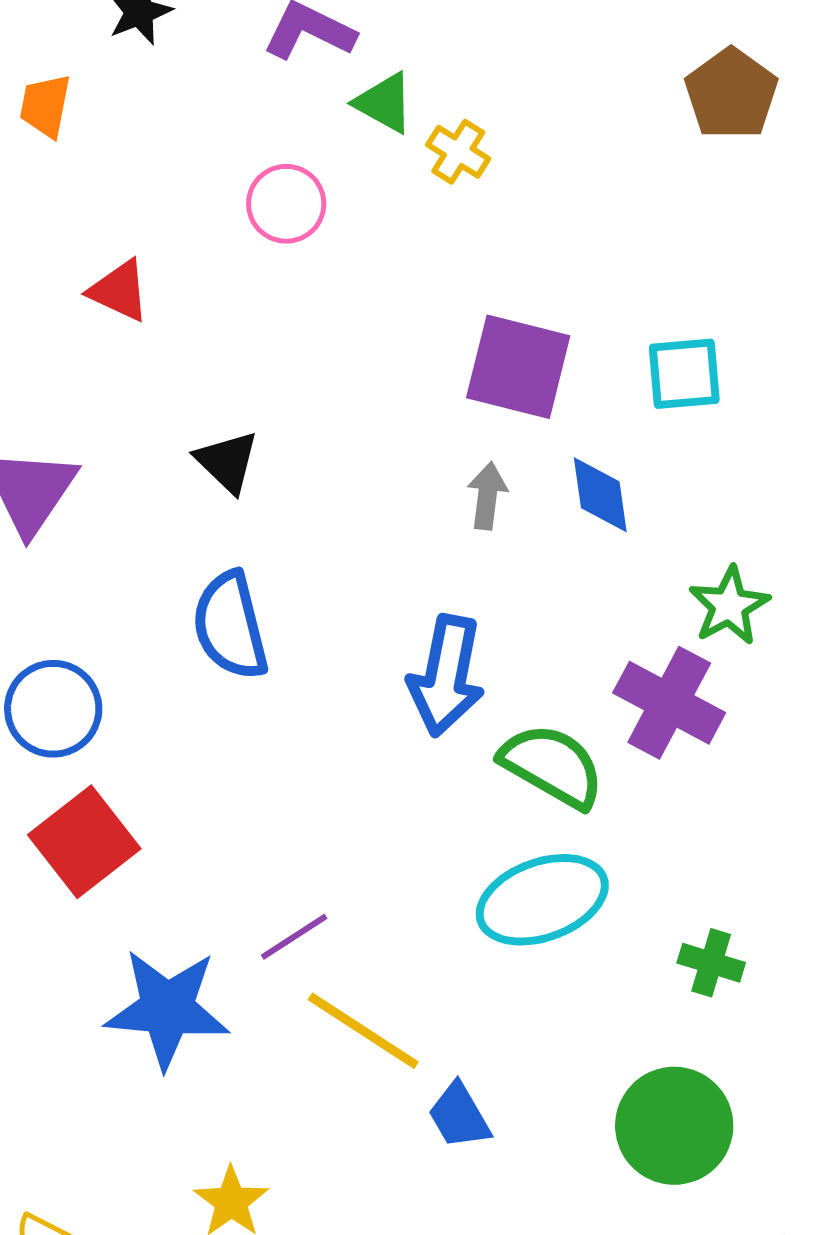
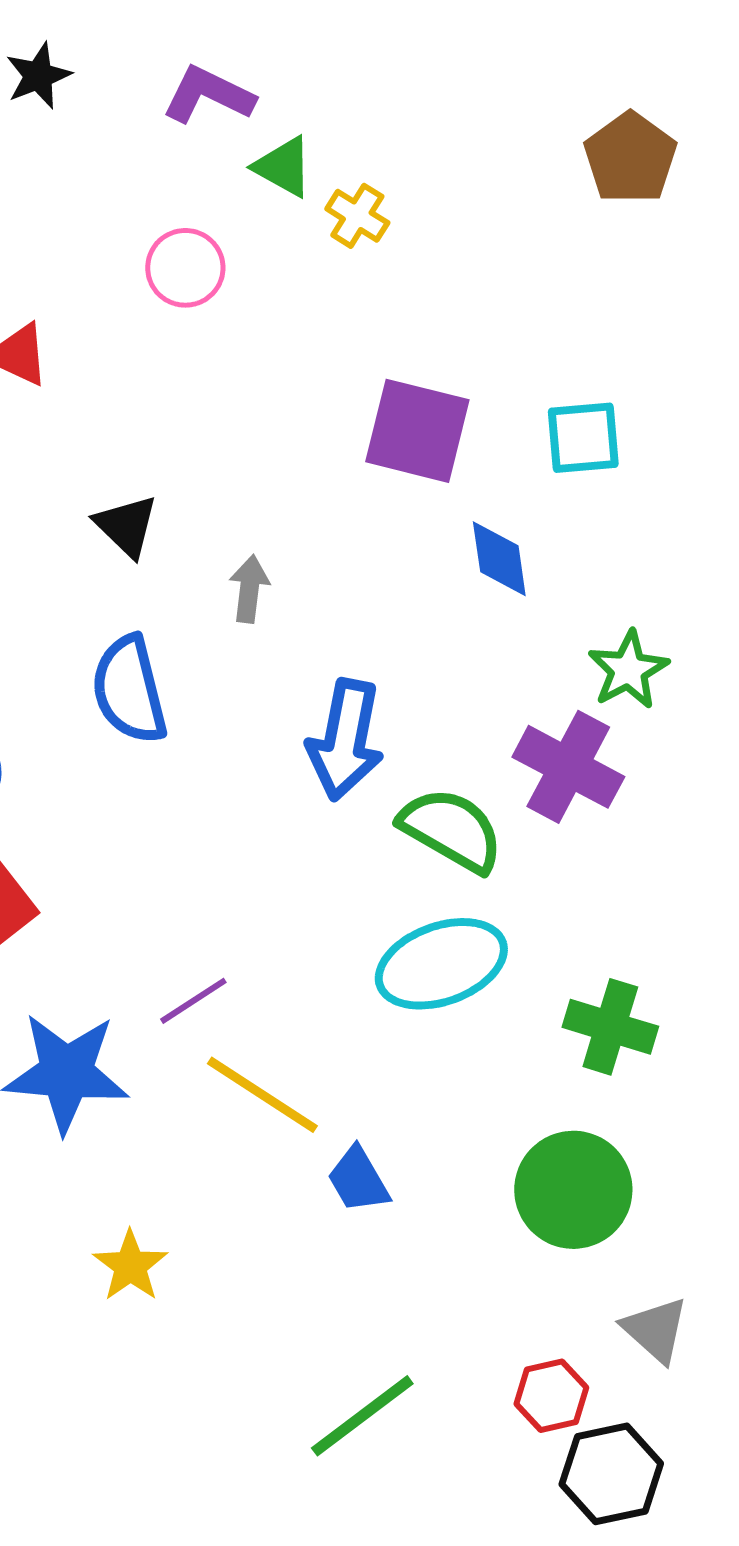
gray arrow: (487, 496) -> (249, 589), moved
green cross: (711, 963) -> (610, 1027), size x1.4

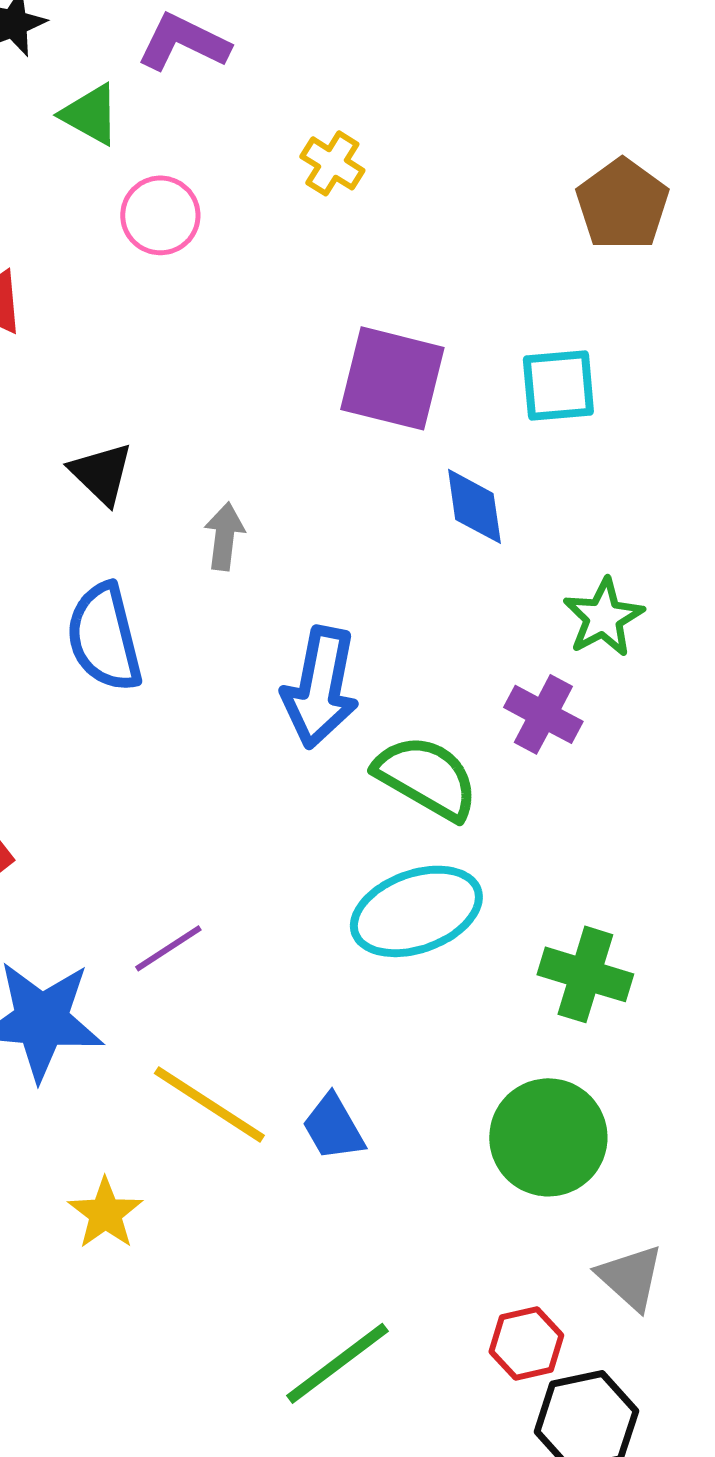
brown pentagon: (630, 158) -> (622, 204), moved
green triangle: (283, 167) -> (90, 114), moved
purple cross: (568, 767) -> (543, 714), size x0.7
yellow line: (262, 1095) -> (209, 1104), moved

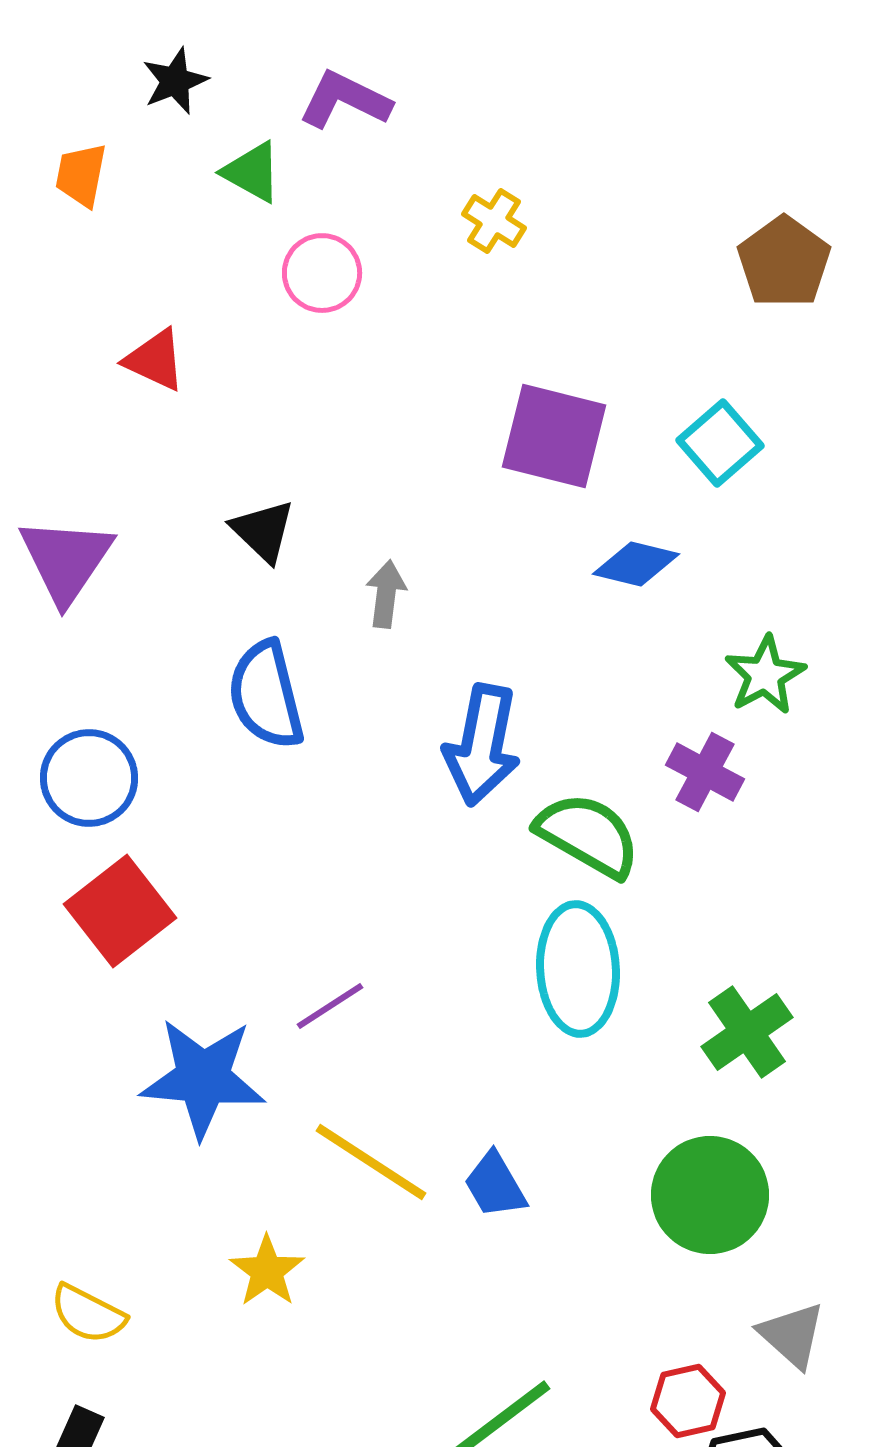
cyan square: (558, 385) -> (720, 443), turned -36
blue diamond: (474, 506) -> (636, 564), turned -68
cyan ellipse: (416, 911) -> (578, 969), turned -73
green cross: (585, 974) -> (747, 1032), turned 38

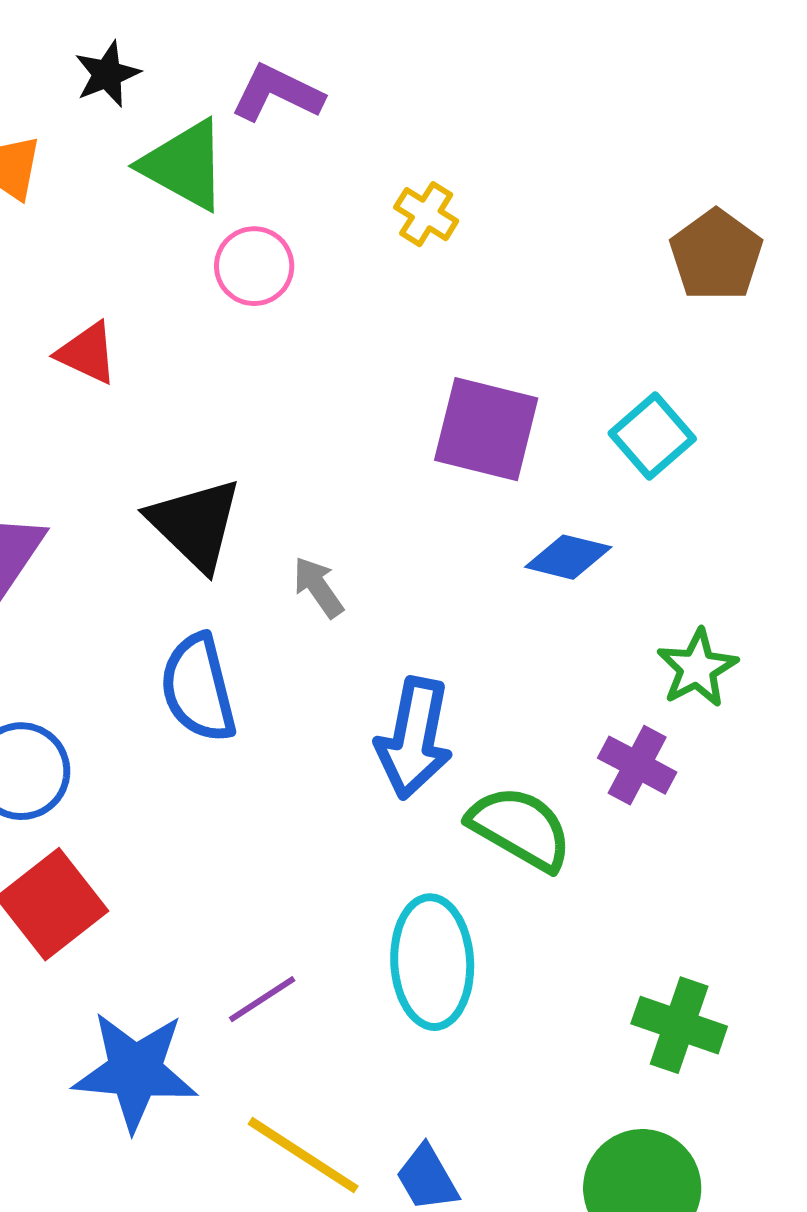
green triangle: (252, 172) -> (184, 165), size x1.5
black triangle: (263, 531) -> (195, 524), size x1.5
gray arrow: (386, 594) -> (318, 587), turned -42
cyan ellipse: (578, 969) -> (432, 962), moved
green cross: (747, 1032) -> (679, 1025), turned -36

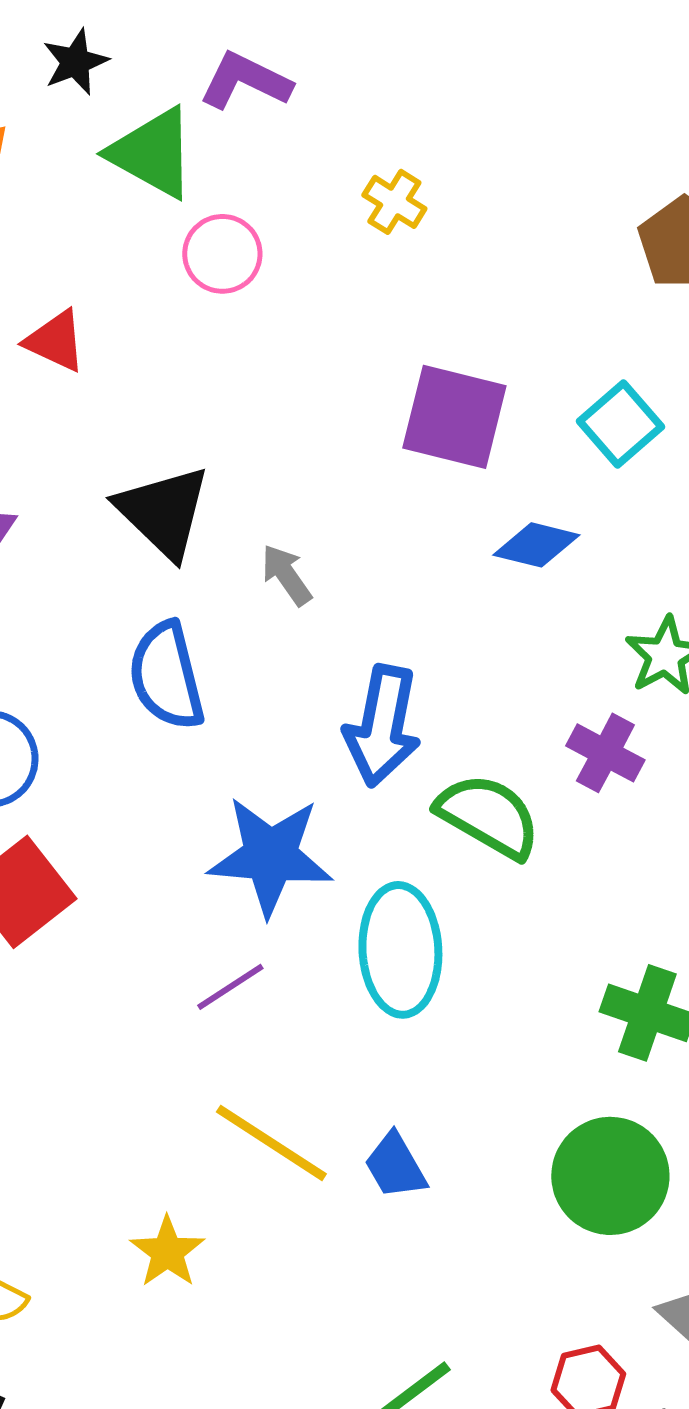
blue star: (135, 1071) -> (270, 856), moved

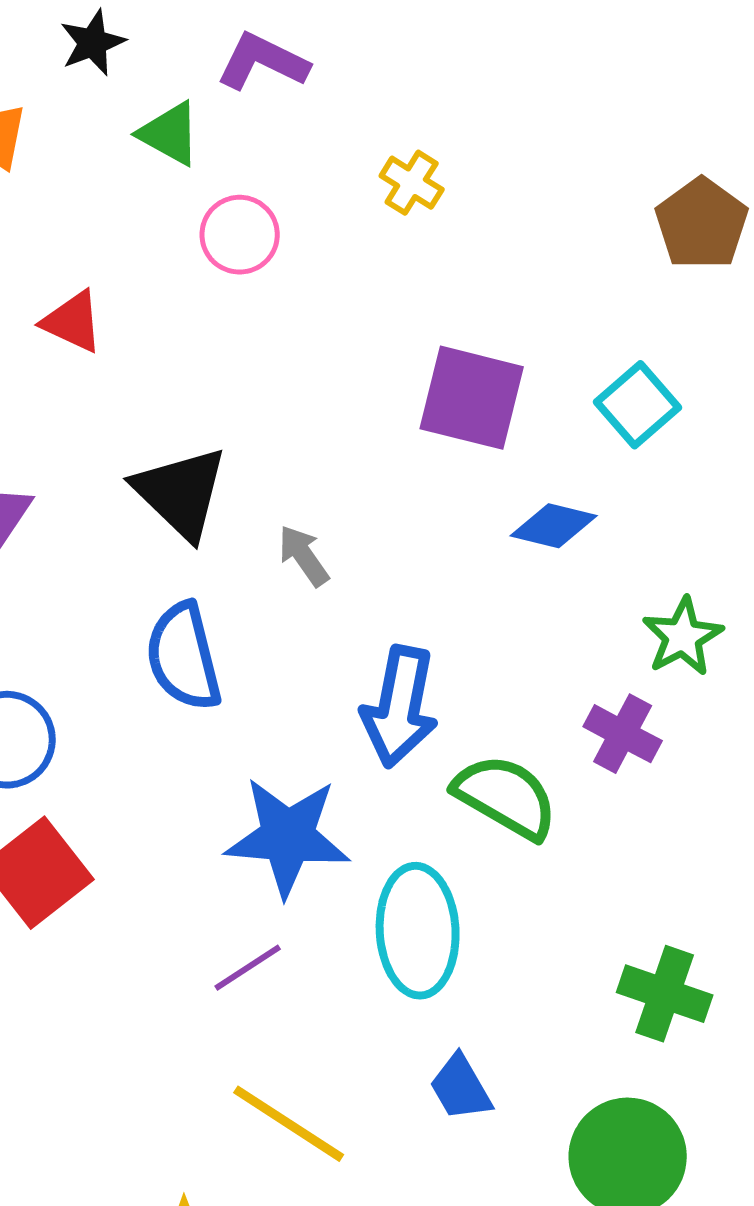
green triangle: (152, 153) -> (170, 134), size x0.7
blue trapezoid: (395, 1166) -> (461, 1088), moved

